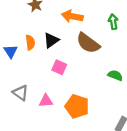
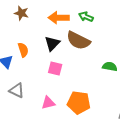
green arrow: (113, 22) -> (86, 17), moved, turned -48
black triangle: (51, 40) -> (52, 43), moved
gray triangle: (21, 93) -> (17, 90), moved

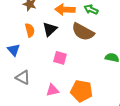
black triangle: (52, 43) -> (50, 29), moved
orange semicircle: (23, 50) -> (30, 30), moved

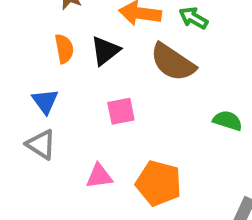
blue triangle: (14, 50) -> (45, 101), moved
pink square: (60, 58) -> (121, 111), turned -32

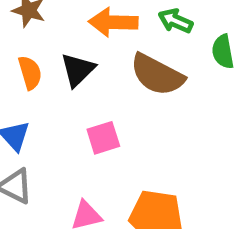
green semicircle: (228, 121) -> (223, 52), moved, turned -112

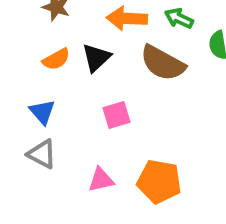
orange semicircle: (30, 73) -> (56, 59), turned 76

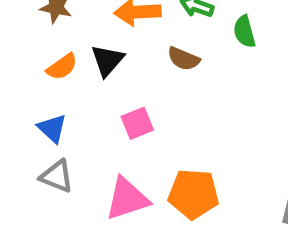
brown semicircle: (163, 63) -> (184, 59), size x0.6
pink triangle: (101, 180) -> (127, 199), size x1.5

